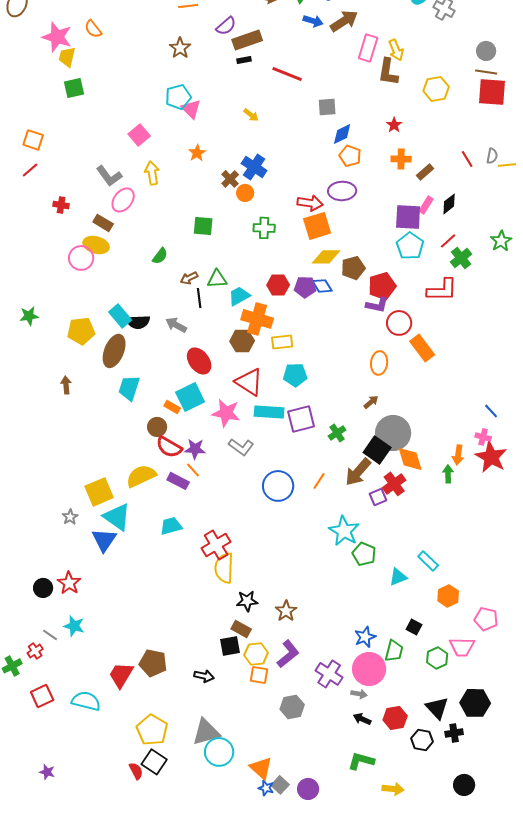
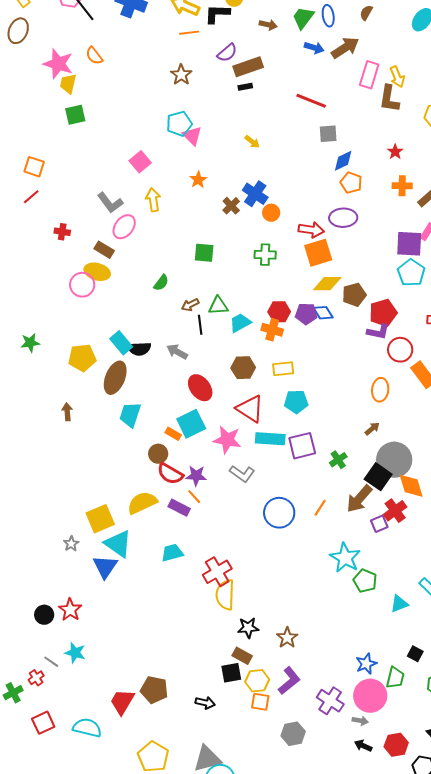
red line: (287, 74) -> (311, 101), moved
orange circle: (245, 193) -> (271, 213), moved
orange cross: (257, 319) -> (272, 330), moved, size x0.7

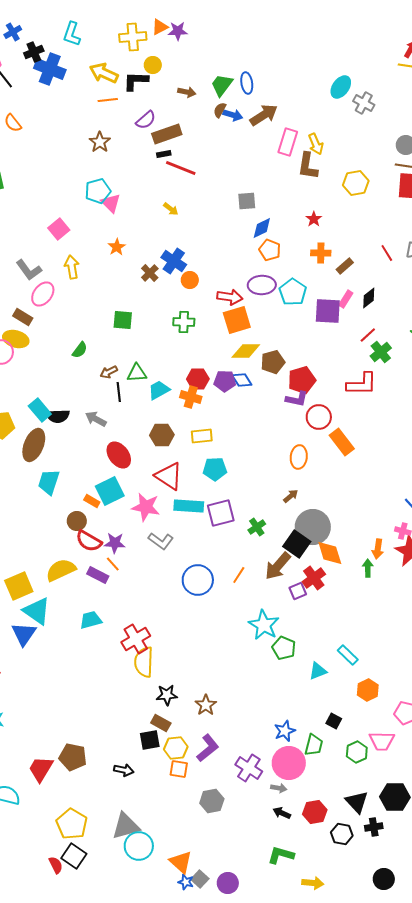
brown semicircle: (366, 13) -> (220, 110), moved
red line: (311, 101) -> (181, 168), moved
cyan pentagon: (411, 273) -> (293, 292), moved

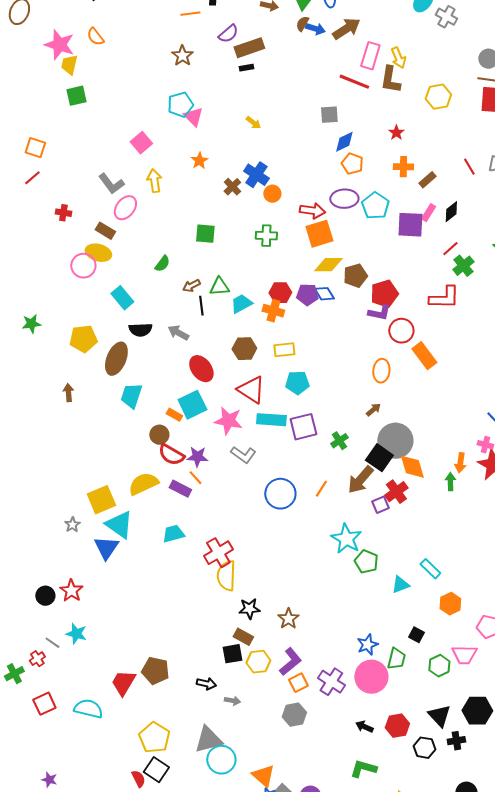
red line: (181, 168) -> (354, 82), moved
cyan rectangle: (40, 410) -> (122, 298), moved
orange square: (179, 769) -> (298, 683), moved, turned -36
gray arrow: (279, 788) -> (232, 701), moved

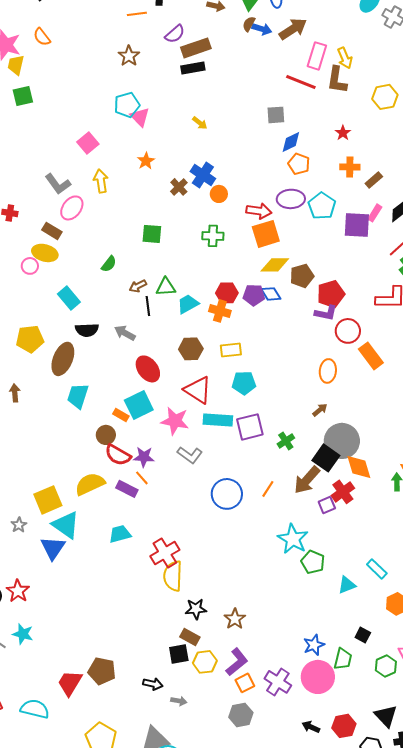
black rectangle: (246, 68) -> (193, 68), size x1.6
pink circle: (83, 266) -> (30, 266), size x0.7

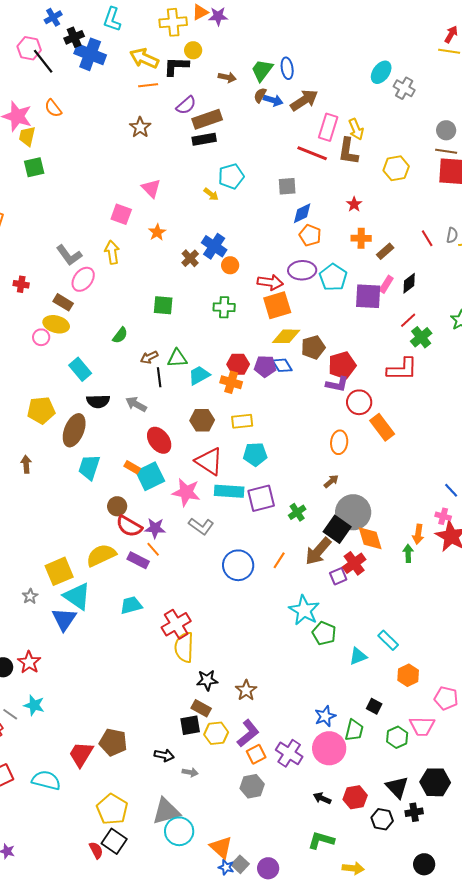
cyan pentagon: (127, 105) -> (231, 176), moved
pink square: (88, 143) -> (121, 214), moved, turned -30
orange rectangle: (121, 415) -> (132, 467), moved

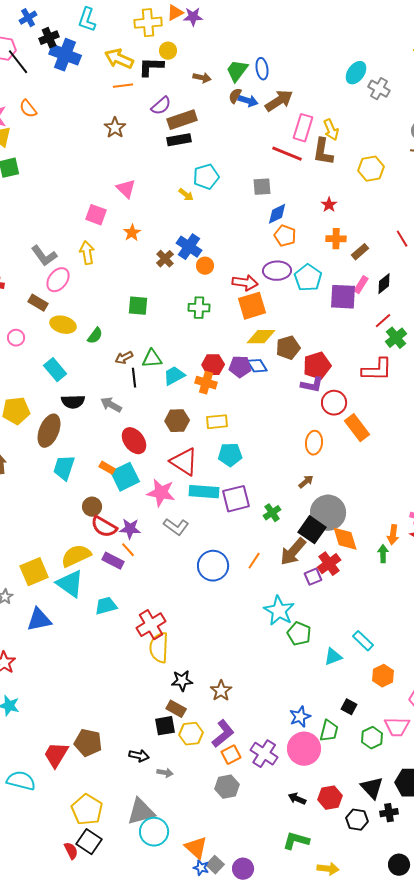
yellow ellipse: (56, 324) -> (63, 325), moved
cyan triangle: (77, 596) -> (70, 584), moved
blue triangle: (64, 619) -> (39, 620), turned 44

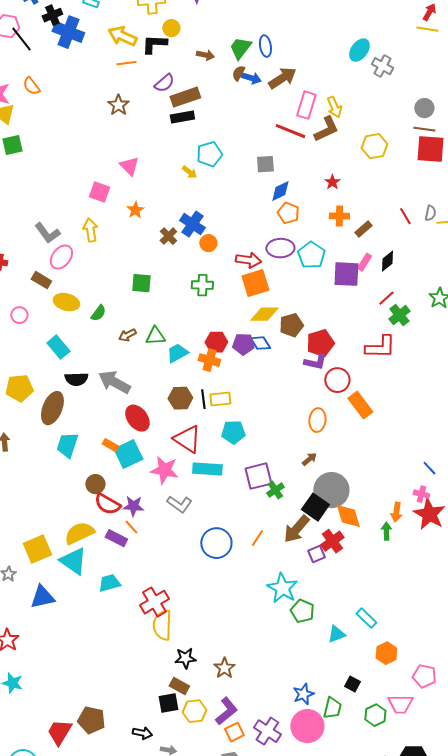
brown L-shape: (323, 152) -> (326, 129), turned -124
black line: (134, 378) -> (203, 399), moved
gray arrow: (111, 405) -> (114, 382), size x1.5
purple square: (236, 499) -> (258, 476), moved

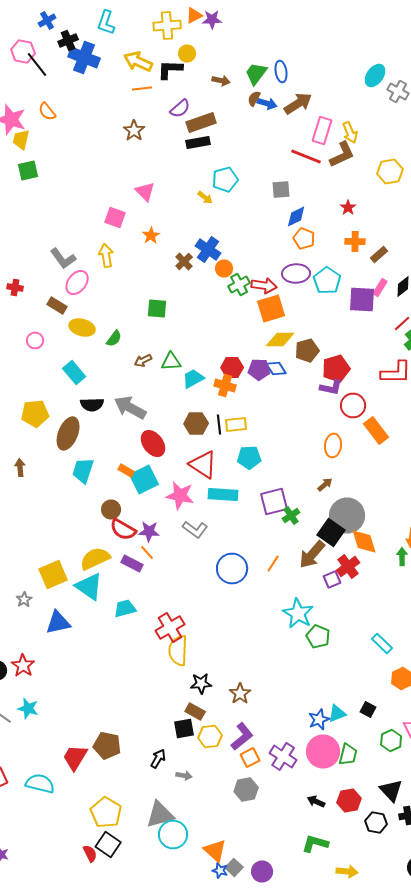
green cross: (202, 285) -> (239, 284), moved, turned -30
cyan triangle: (336, 634) -> (337, 714), moved
green trapezoid: (332, 708) -> (348, 754), moved
black arrow: (142, 733) -> (158, 758), turned -72

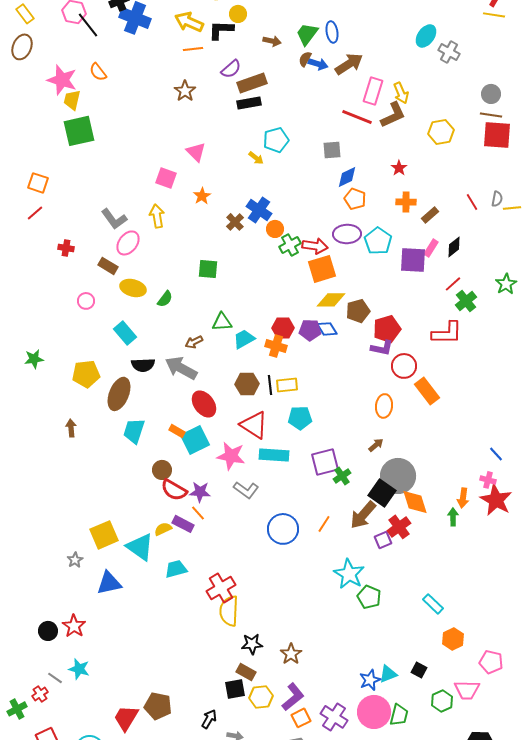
green square: (28, 170) -> (79, 131), size x1.5
brown arrow: (143, 360) -> (194, 342), moved
yellow semicircle: (95, 558) -> (163, 529), moved, size x0.6

